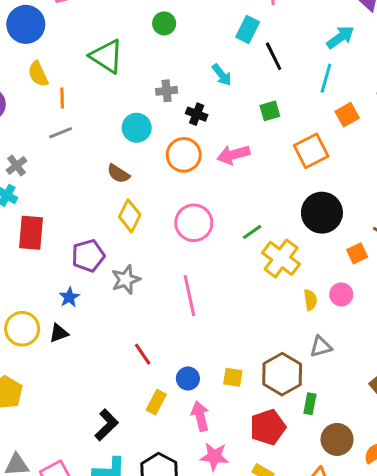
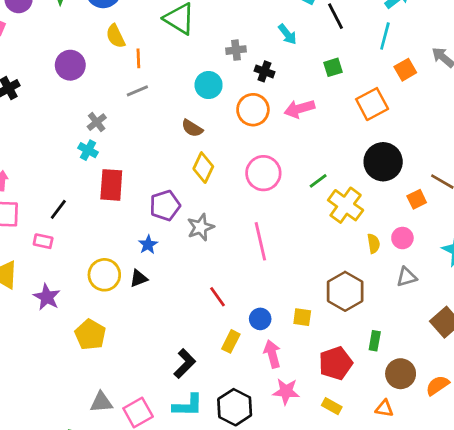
gray triangle: (321, 347) -> (407, 277), moved
brown hexagon: (282, 374) -> (345, 291), moved

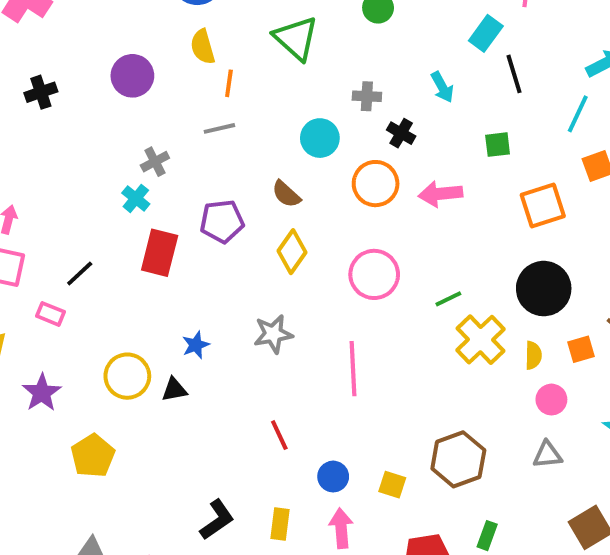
purple pentagon: (165, 205) -> (222, 221), moved
yellow semicircle: (374, 244) -> (533, 355), moved
yellow rectangle: (231, 341) -> (280, 524), moved, turned -30

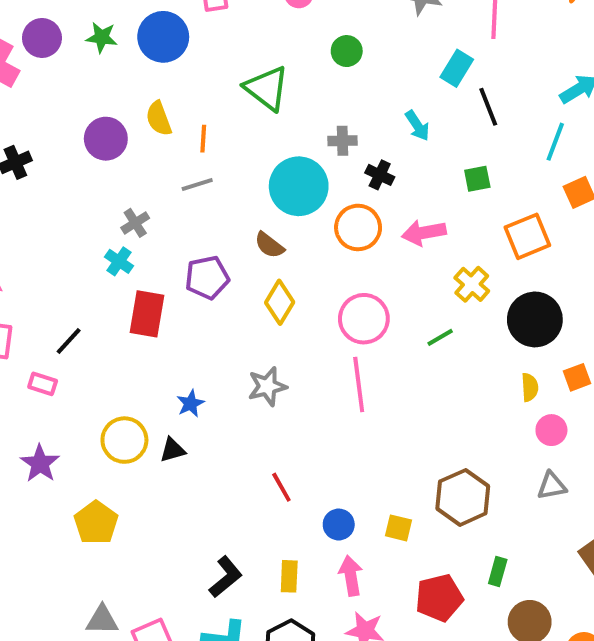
yellow semicircle: (203, 47) -> (159, 119), moved
cyan circle: (320, 138) -> (299, 186), size x1.5
yellow cross: (481, 340) -> (472, 284), moved, size x0.7
pink line: (353, 369) -> (359, 385), moved

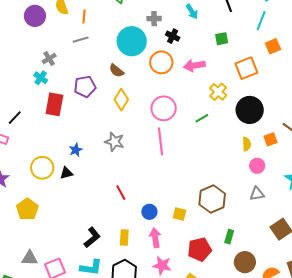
gray star: (267, 386) -> (114, 142), turned 30

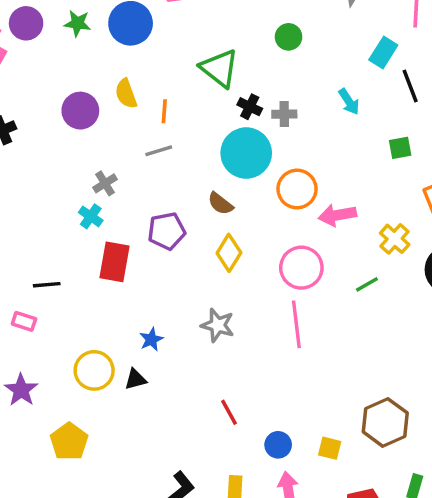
black cross: (173, 36) -> (250, 107), moved
pink arrow: (194, 65) -> (337, 215), moved
black line: (15, 118) -> (47, 285), turned 42

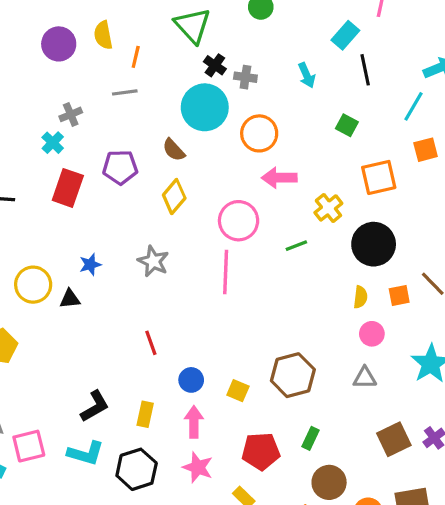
green square: (400, 148) -> (347, 125), turned 30
orange circle: (297, 189) -> (259, 133), moved

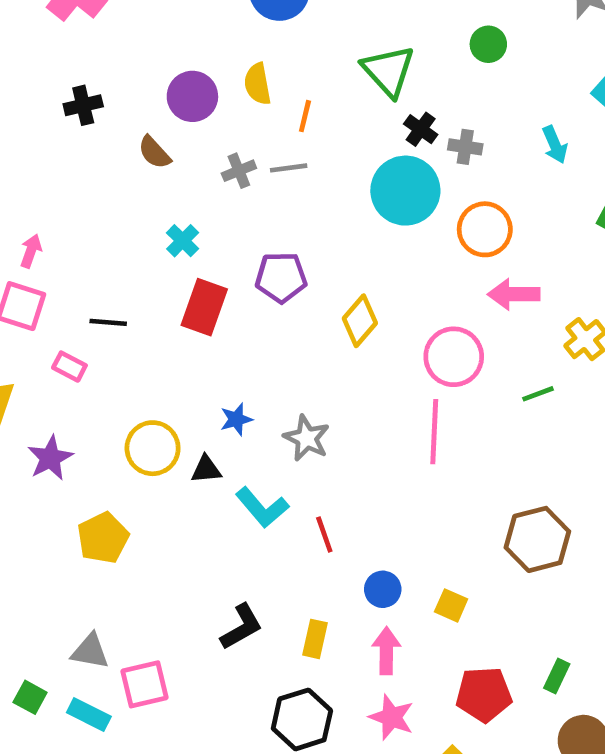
gray cross: (71, 114) -> (239, 171), moved
brown semicircle: (174, 150) -> (154, 152), moved
gray star: (153, 261) -> (307, 438), moved
brown hexagon: (293, 375) -> (537, 539), moved
cyan L-shape: (86, 453) -> (262, 507), moved, turned 33

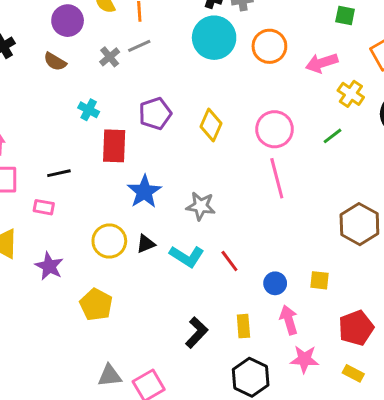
pink arrow: (514, 294) -> (322, 63), moved
blue star: (236, 419) -> (144, 192), moved, size x1.6

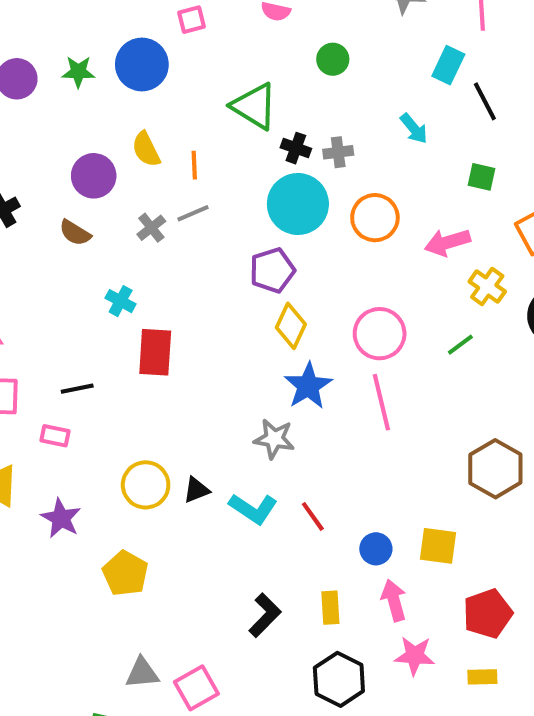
purple pentagon: (155, 114) -> (272, 270), moved
blue star: (144, 192) -> (308, 386), moved
yellow square: (320, 280) -> (438, 546), size x1.4
yellow rectangle: (353, 373) -> (482, 677), turned -30

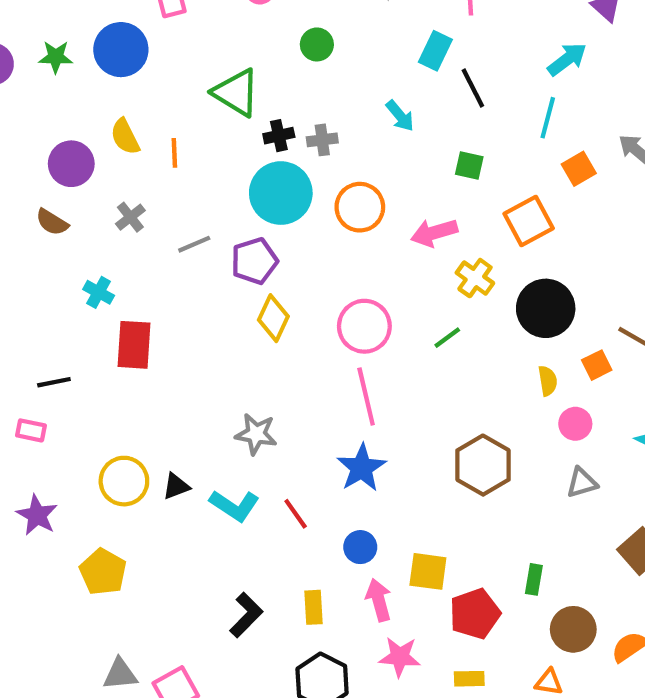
black cross: (296, 148) -> (279, 136), turned -32
gray line: (193, 213) -> (194, 244), moved
blue star: (308, 386) -> (362, 468), moved
yellow square: (438, 546) -> (428, 571), moved

